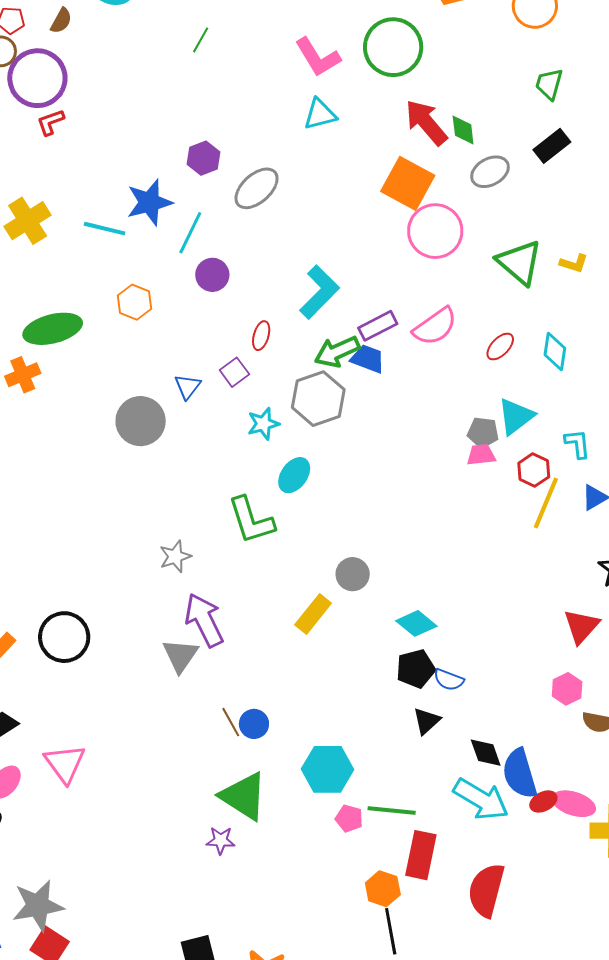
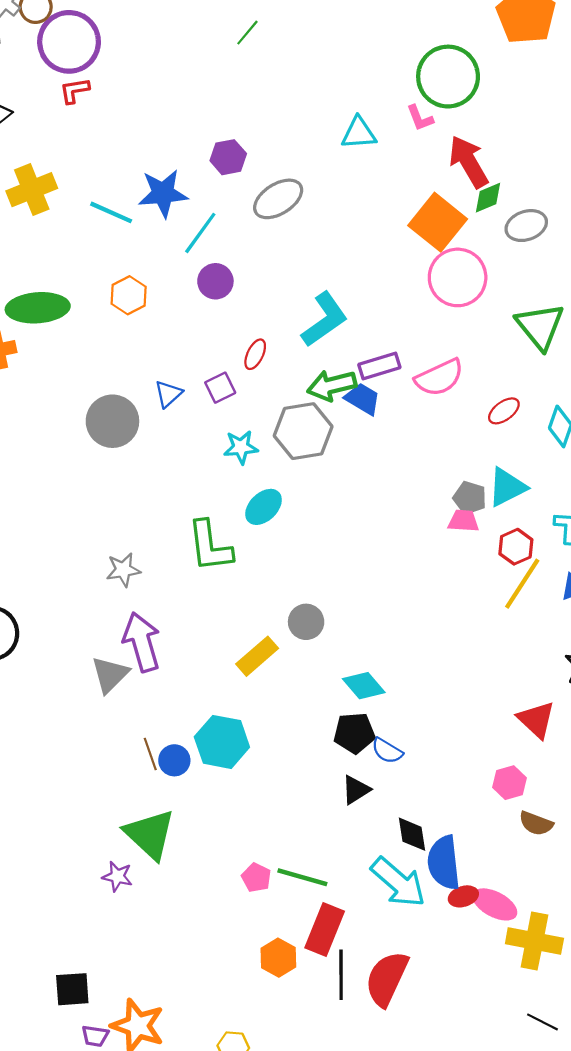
pink L-shape: (318, 57) -> (420, 118), moved, size x0.6
green diamond: (463, 130) -> (488, 198), moved, turned 64
red triangle: (581, 626) -> (536, 720), turned -39
cyan hexagon: (328, 769) -> (222, 742), moved
black line: (391, 931) -> (341, 975), moved

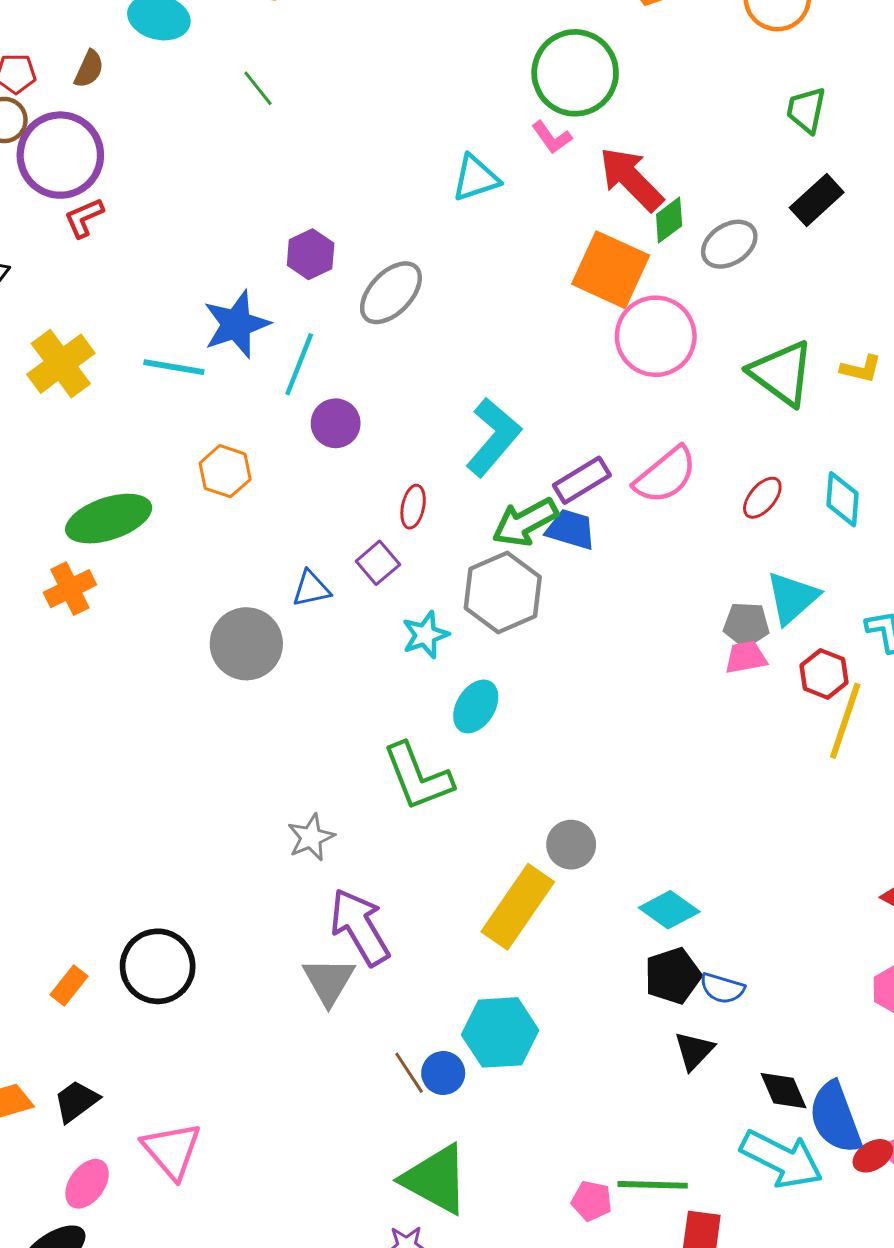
green line: (247, 33) -> (258, 88), moved, turned -64
blue triangle: (168, 394) -> (311, 589), turned 44
yellow rectangle: (257, 656) -> (518, 907), size x1.4

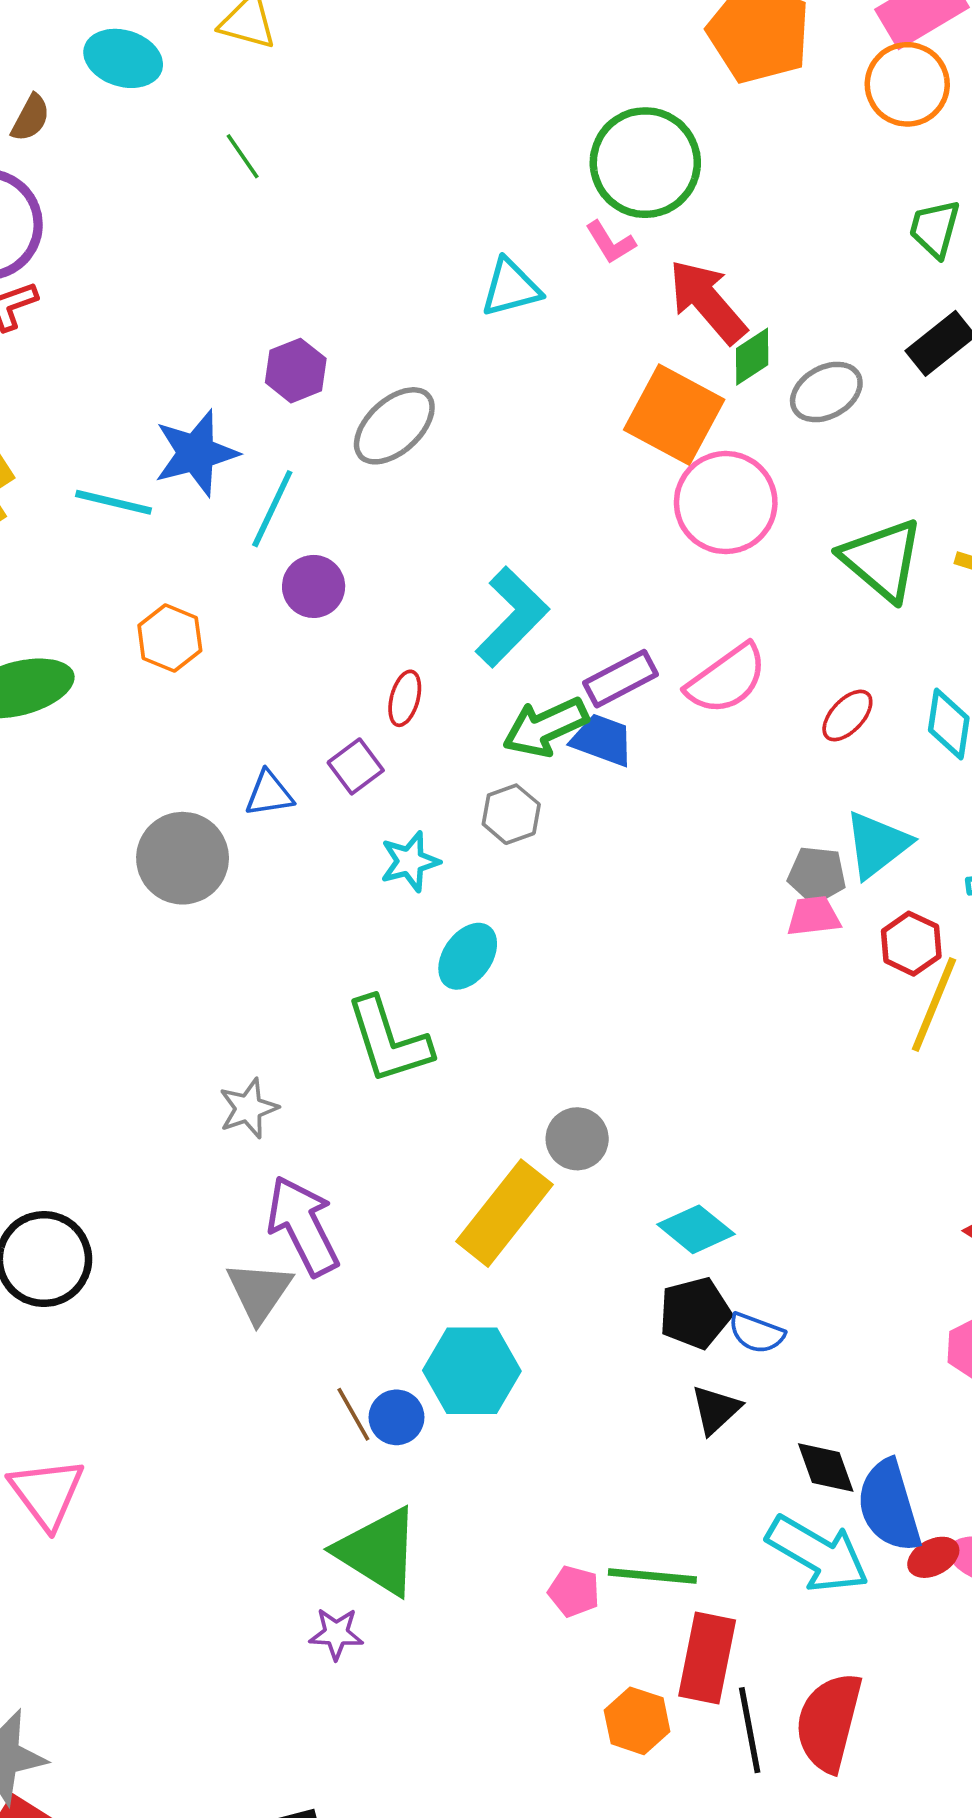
gray hexagon: (503, 592) -> (511, 814), size x0.6

